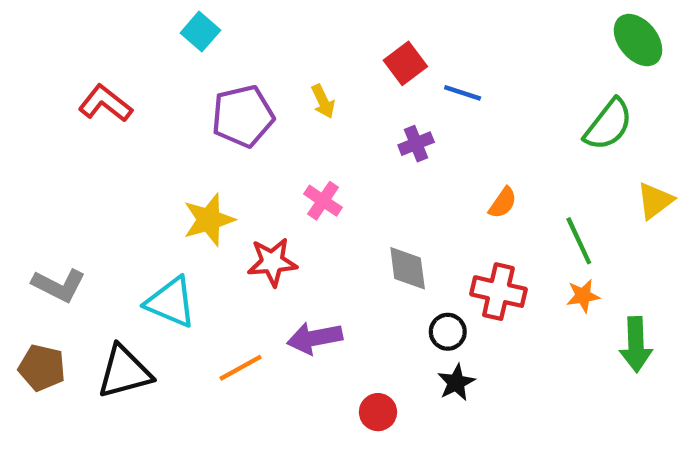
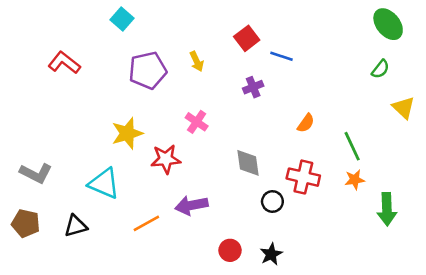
green semicircle: (608, 125) -> (380, 69), moved, size x0.6
yellow triangle: (655, 201) -> (404, 108), moved, turned -40
black triangle: (124, 372) -> (76, 226), size x0.7
black star: (456, 382) -> (271, 254), moved

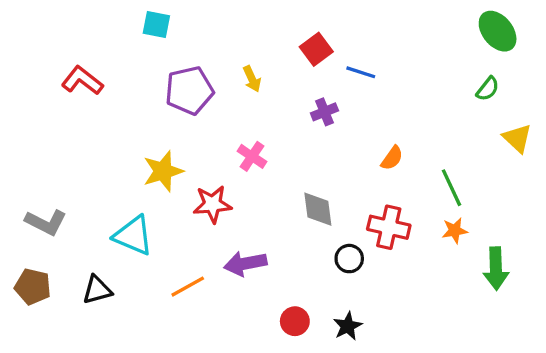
cyan square: (122, 19) -> (156, 25), turned -30

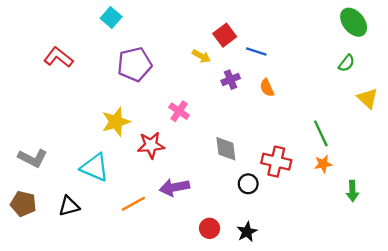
cyan square: (156, 25) -> (111, 17), turned 30
yellow arrow: (252, 79) -> (201, 56), moved, turned -36
orange semicircle: (392, 158) -> (267, 88), moved, turned 120
green arrow: (496, 268) -> (352, 191), size x0.7

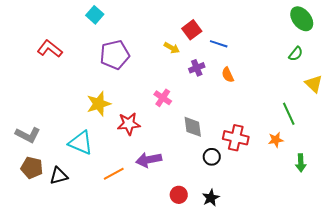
pink cross: (179, 111) -> (163, 98), moved
green line: (321, 133) -> (289, 114), moved
brown pentagon: (23, 204) -> (32, 168), moved

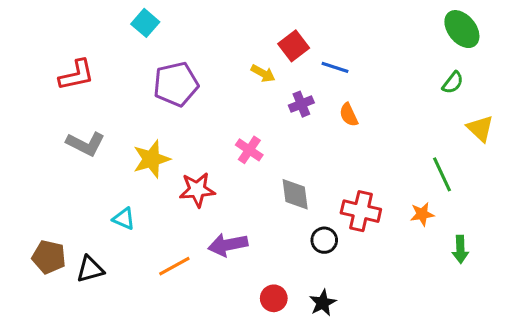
red L-shape: (50, 49) -> (76, 75), turned 130
gray L-shape: (28, 135) -> (86, 144), moved
cyan triangle: (81, 143) -> (124, 219), size x0.6

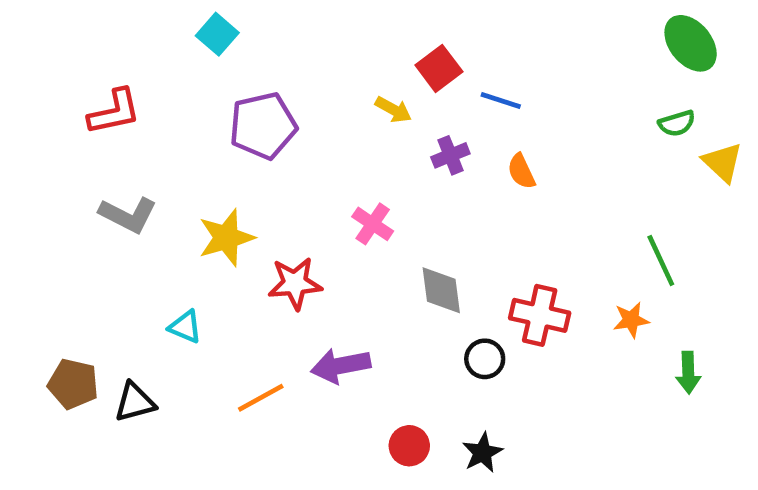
green semicircle: (453, 83) -> (677, 123), turned 35
yellow triangle: (480, 128) -> (723, 162), moved

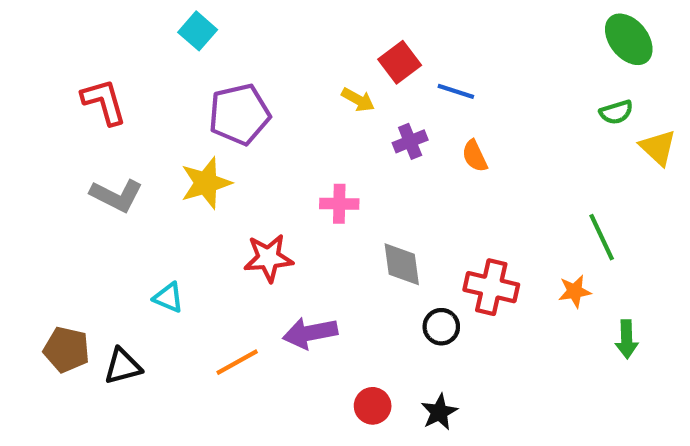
red L-shape: (114, 112) -> (104, 102), turned -94
pink cross: (373, 224) -> (339, 204), turned -33
yellow star: (226, 238) -> (206, 183), moved

